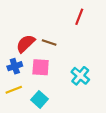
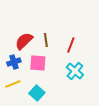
red line: (79, 17) -> (71, 45), moved
brown line: (49, 43) -> (46, 40), turned 64

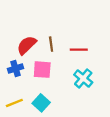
red line: (71, 45) -> (79, 50), turned 70
yellow line: (13, 84) -> (14, 103), moved

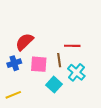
brown line: (51, 44) -> (59, 60), moved
cyan square: (41, 103) -> (54, 85), moved

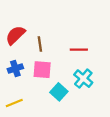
red semicircle: (24, 42) -> (15, 35), moved
brown line: (59, 60) -> (40, 44), moved

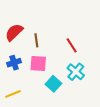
red line: (79, 50) -> (72, 45), turned 56

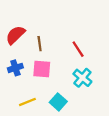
cyan square: (53, 84) -> (58, 102), moved
yellow line: (13, 94) -> (27, 102), moved

